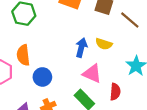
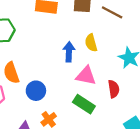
yellow semicircle: (104, 44) -> (91, 43), turned 70

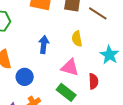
blue arrow: (69, 52) -> (44, 45), moved

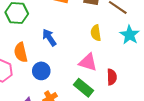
blue arrow: (44, 45) -> (49, 37), moved, turned -42
cyan star: (109, 55) -> (130, 35), moved

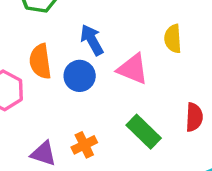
pink triangle: (88, 62) -> (133, 69), moved
blue circle: (41, 71) -> (80, 76), moved

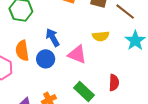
yellow semicircle: (173, 39) -> (101, 36), turned -91

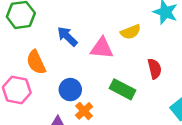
yellow semicircle: (101, 36) -> (131, 32), moved
blue circle: (46, 59) -> (70, 90), moved

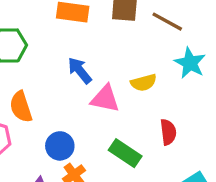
blue arrow: (67, 36) -> (80, 70), moved

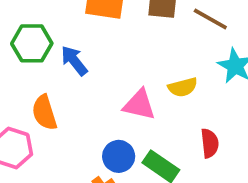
blue arrow: (80, 70) -> (74, 61), moved
blue circle: (60, 146) -> (119, 156), moved

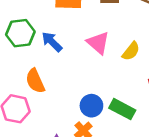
yellow semicircle: (183, 87) -> (131, 51), turned -30
pink triangle: (139, 105) -> (98, 43), moved, turned 35

